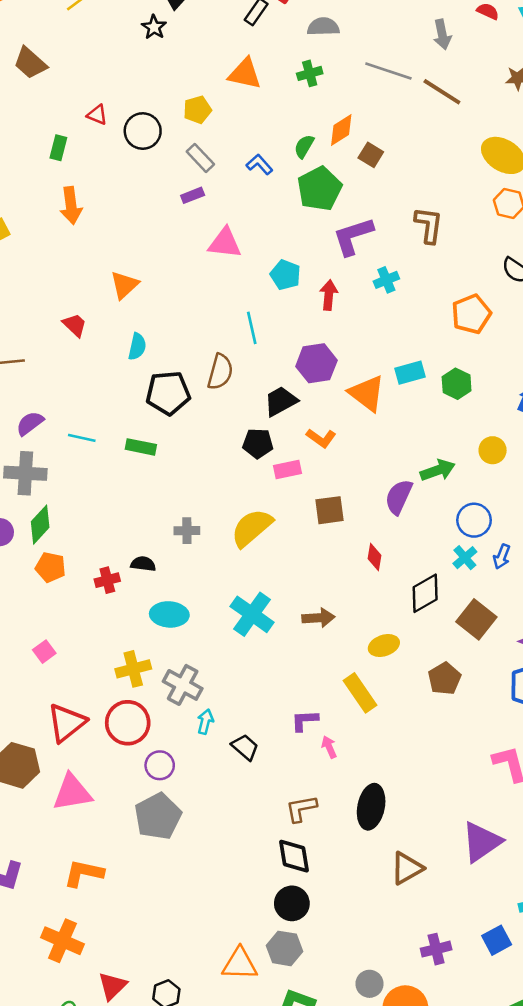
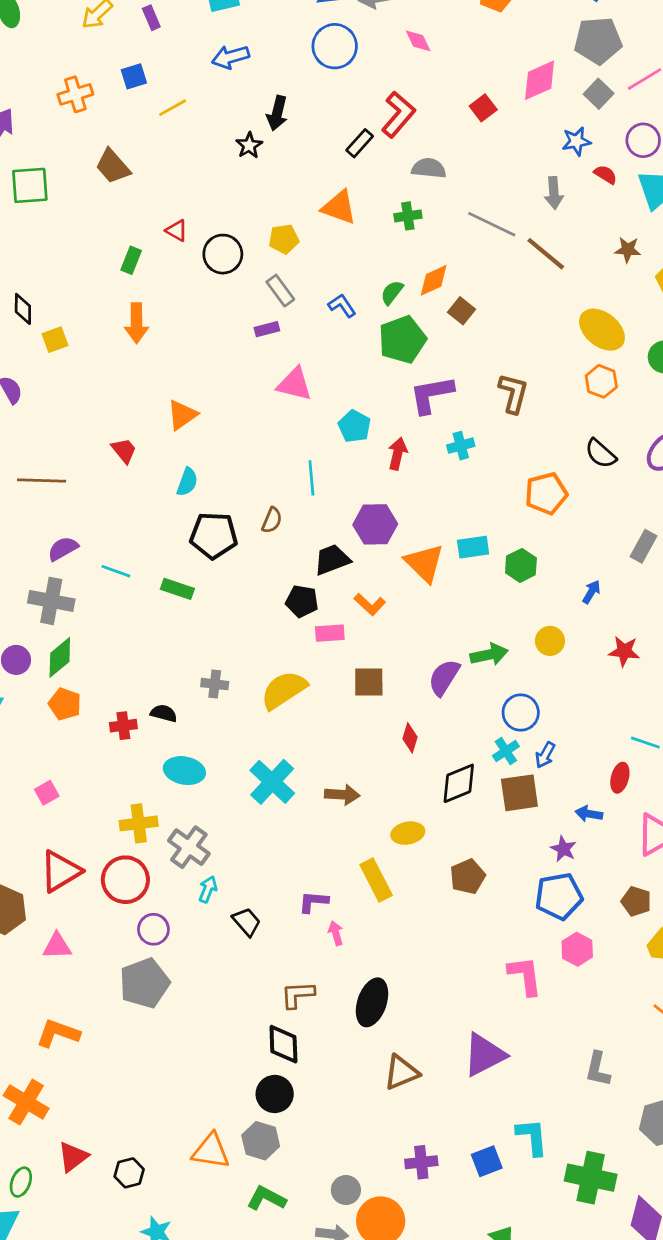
brown semicircle: (220, 372) -> (272, 520), size x0.7
brown square: (476, 619) -> (519, 793), moved, turned 36
pink triangle: (72, 792) -> (57, 946), size x0.7

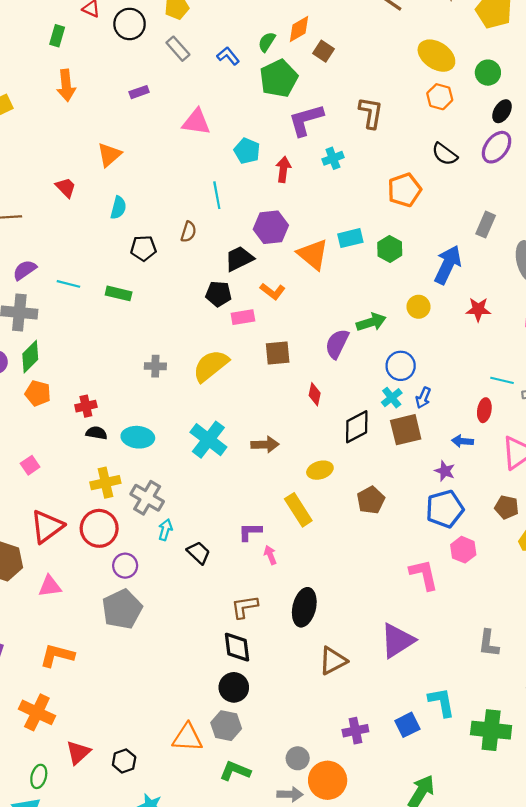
purple rectangle: (267, 329) -> (139, 92), moved
black pentagon: (214, 535) -> (143, 248), size x0.7
blue arrow: (591, 592) -> (448, 265), size x2.0
black semicircle: (164, 713) -> (96, 433), moved

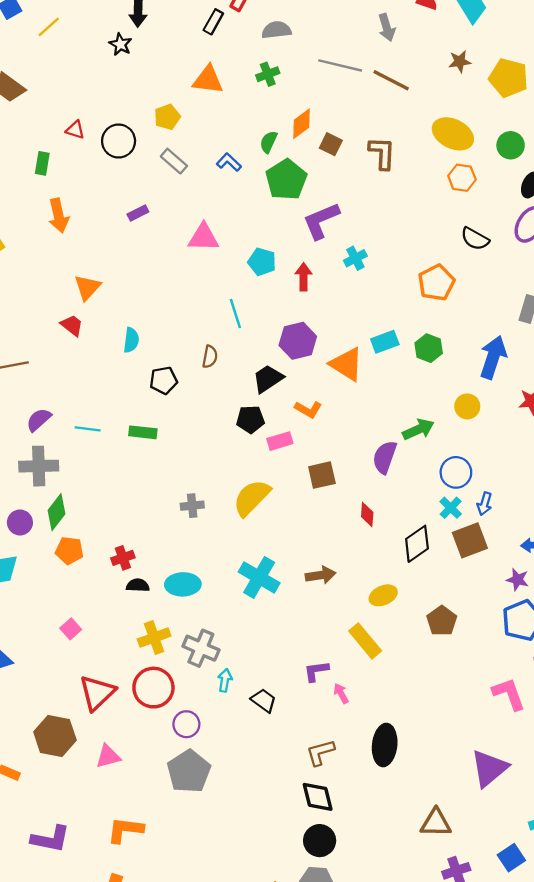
brown L-shape: (371, 113) -> (382, 153), moved
orange triangle: (109, 155) -> (87, 287), moved
brown triangle: (333, 661) -> (436, 823), moved, turned 36

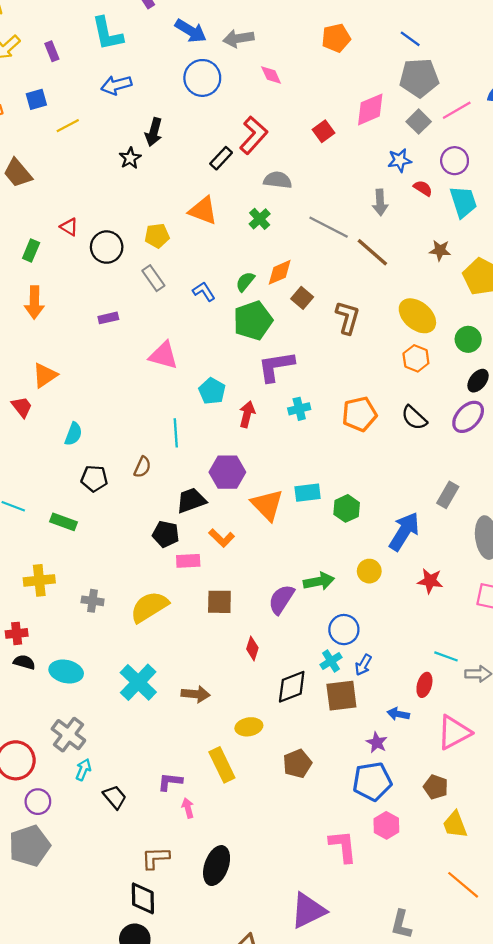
green cross: (268, 74) -> (260, 219), turned -35
orange pentagon: (436, 283) -> (359, 414), moved
yellow cross: (154, 638) -> (39, 580), moved

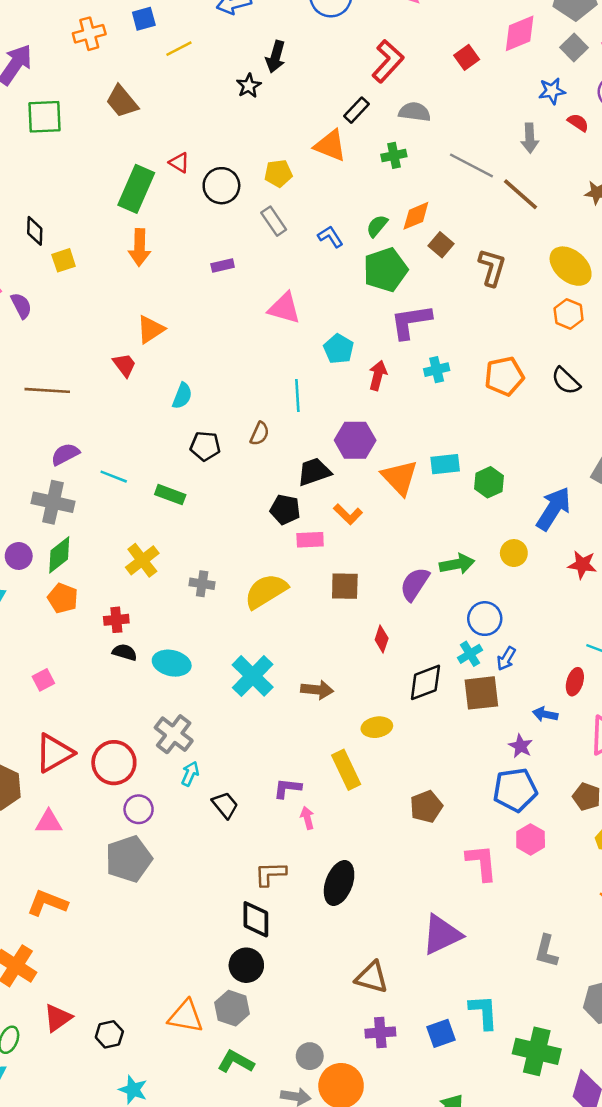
black rectangle: (221, 158) -> (357, 110), moved
green cross: (260, 219) -> (394, 155), turned 30
green rectangle: (31, 251) -> (136, 189), size x1.8
yellow cross: (39, 580) -> (142, 560), turned -32
brown pentagon: (297, 764) -> (426, 807), moved

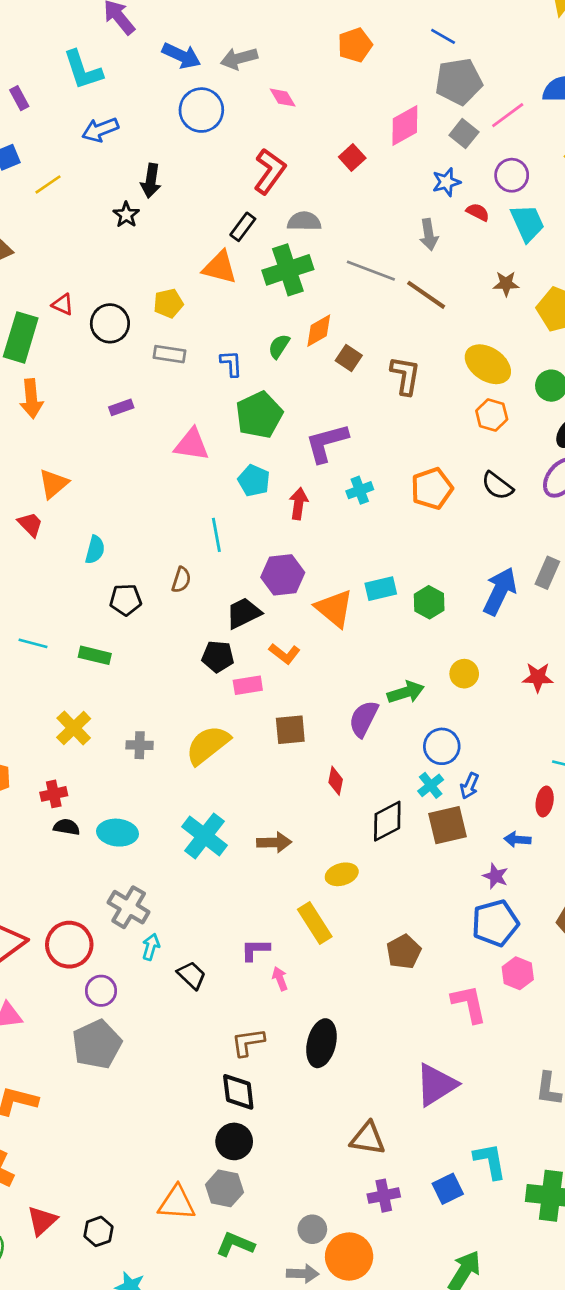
green cross: (394, 155) -> (288, 270), size x1.8
gray rectangle: (274, 221) -> (169, 354), turned -40
blue L-shape: (330, 237) -> (231, 363), turned 36
green pentagon: (385, 270) -> (259, 415), moved
blue arrow: (554, 509) -> (500, 591), moved

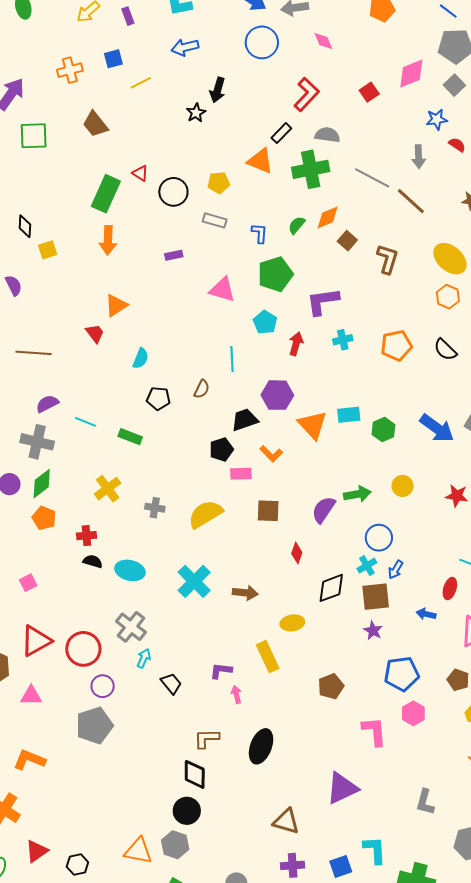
blue arrow: (500, 591) -> (437, 428), turned 93
black pentagon: (218, 657) -> (221, 449), turned -30
purple star: (496, 876) -> (373, 631), moved

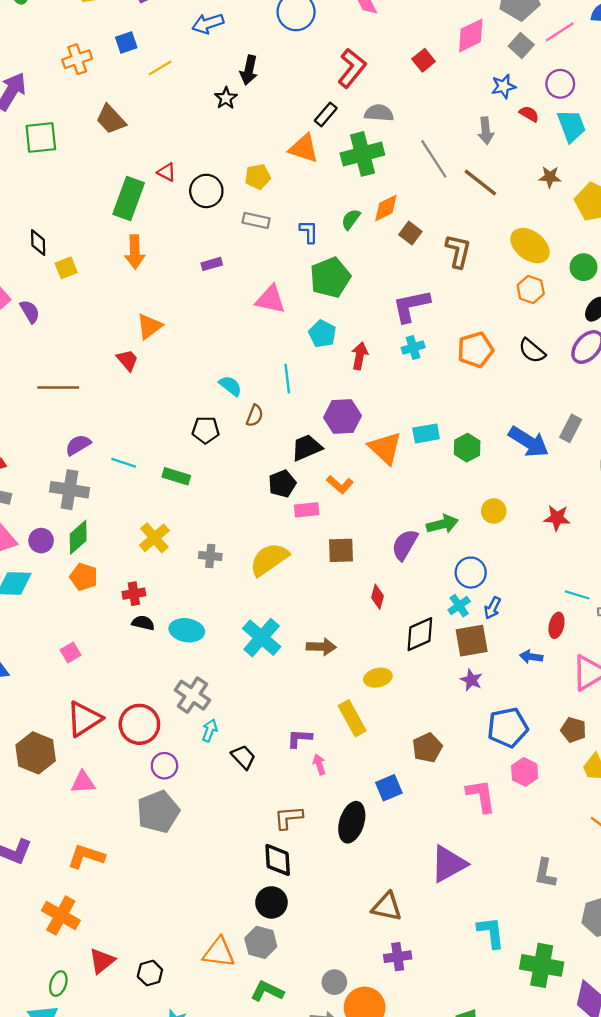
gray line: (372, 178) -> (434, 159), turned 33
purple L-shape: (323, 301) -> (411, 306), moved
cyan semicircle: (141, 358) -> (230, 386), moved, turned -70
blue square: (341, 866) -> (389, 788), moved

